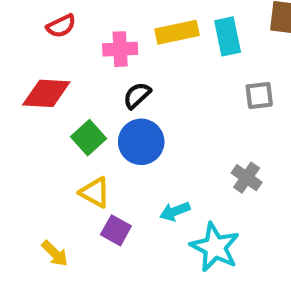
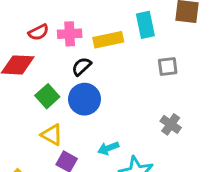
red semicircle: (61, 26) -> (38, 32), moved
yellow rectangle: (177, 32) -> (108, 40), moved
gray cross: (247, 178) -> (171, 124), moved

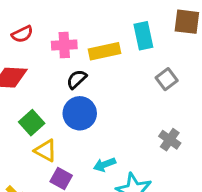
red semicircle: (38, 32) -> (22, 34), moved
gray square: (168, 66) -> (167, 79), turned -30
green square: (47, 96) -> (32, 123), moved

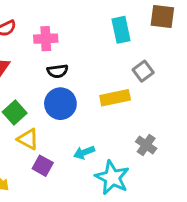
yellow rectangle: (105, 51) -> (115, 98), moved
black semicircle: (77, 79) -> (58, 71), turned -144
gray cross: (170, 140) -> (146, 145), moved

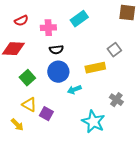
cyan rectangle: (121, 30) -> (79, 19), moved, turned 66
yellow triangle: (28, 139) -> (29, 105), moved
cyan arrow: (84, 152) -> (74, 90), moved

